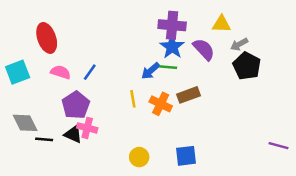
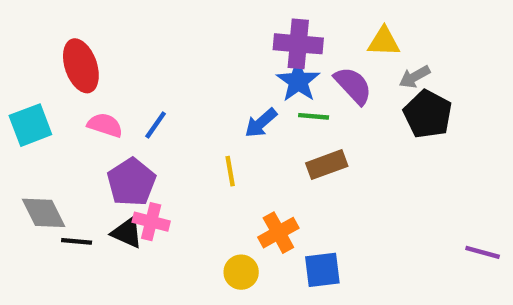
green line: (168, 67) -> (314, 116), moved
orange cross: (161, 104) -> (278, 233), moved, turned 35

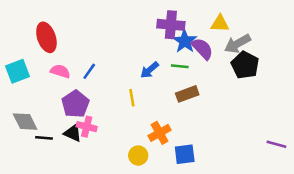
gray arrow: (415, 77) -> (237, 44), size x1.5
blue star: (298, 81) -> (185, 41), moved

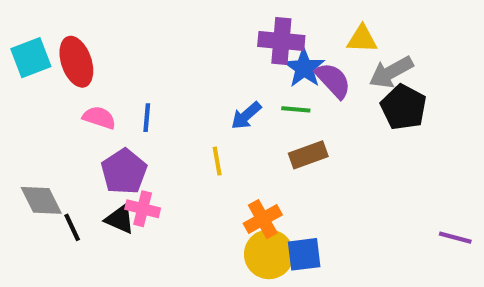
cyan square: (18, 71) -> (31, 58), moved
blue line: (89, 71) -> (147, 118), turned -30
black line: (44, 138) -> (72, 227), turned 60
yellow circle: (138, 156) -> (269, 254), moved, size x1.5

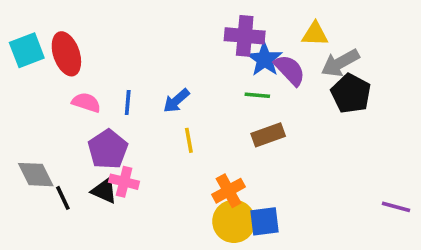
blue arrow: (246, 116) -> (176, 101), moved

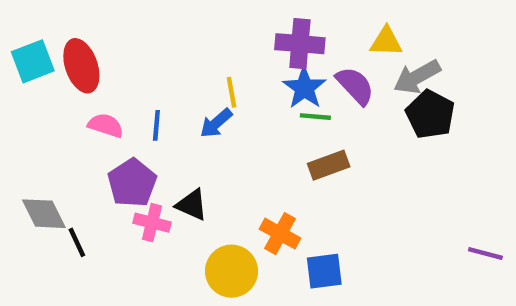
blue star: (265, 59) -> (304, 88), moved
yellow line: (189, 140) -> (232, 92), moved
black triangle: (104, 191) -> (192, 205), moved
orange cross: (229, 191) -> (280, 234), turned -32
yellow circle: (234, 221) -> (232, 271), moved

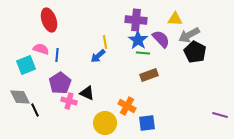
cyan square: (33, 61) -> (26, 65), moved
red ellipse: (81, 66) -> (49, 20), moved
pink semicircle: (106, 125) -> (41, 49), moved
blue line: (156, 125) -> (57, 55), moved

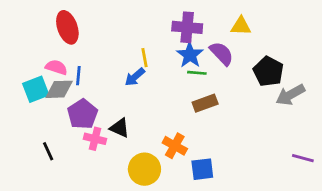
gray arrow: (189, 35) -> (290, 95), moved
gray diamond: (20, 97) -> (59, 89), moved, turned -65

